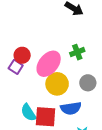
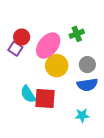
blue semicircle: (71, 108) -> (87, 85), moved

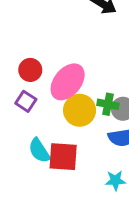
green cross: (77, 34) -> (108, 104), moved, turned 32
purple square: (15, 49) -> (26, 101), moved

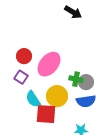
yellow circle: (80, 110) -> (57, 96), moved
cyan semicircle: (39, 151) -> (33, 99), moved

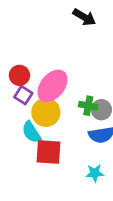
purple square: (21, 77) -> (23, 95), moved
yellow circle: (57, 96) -> (46, 112), moved

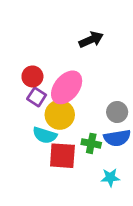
black arrow: (84, 17) -> (91, 40), moved, turned -55
green cross: (88, 106) -> (91, 143), moved
cyan semicircle: (31, 132) -> (45, 135), turned -40

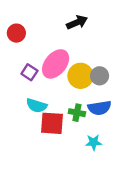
red circle: (32, 76) -> (16, 33), moved
gray circle: (117, 112) -> (100, 76), moved
yellow circle: (60, 115) -> (81, 76), moved

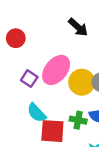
black arrow: (77, 22) -> (78, 27), turned 66
cyan semicircle: (37, 106) -> (37, 113), turned 30

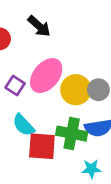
black arrow: (78, 27) -> (39, 26), moved
green cross: (78, 120) -> (72, 134), size x1.5

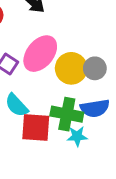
cyan star: (91, 169) -> (77, 136), moved

